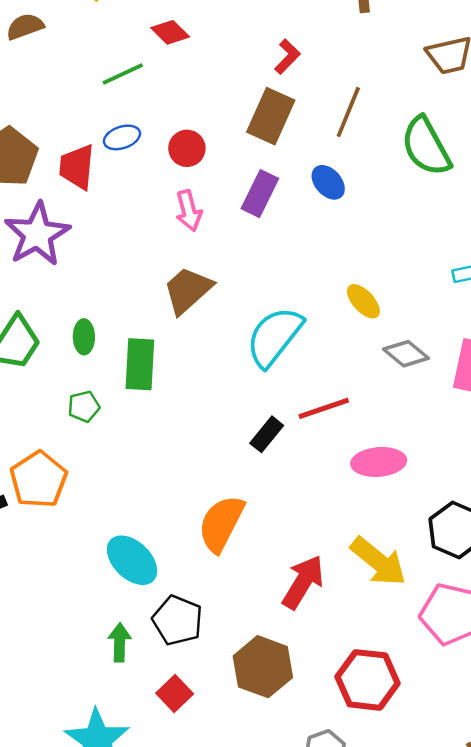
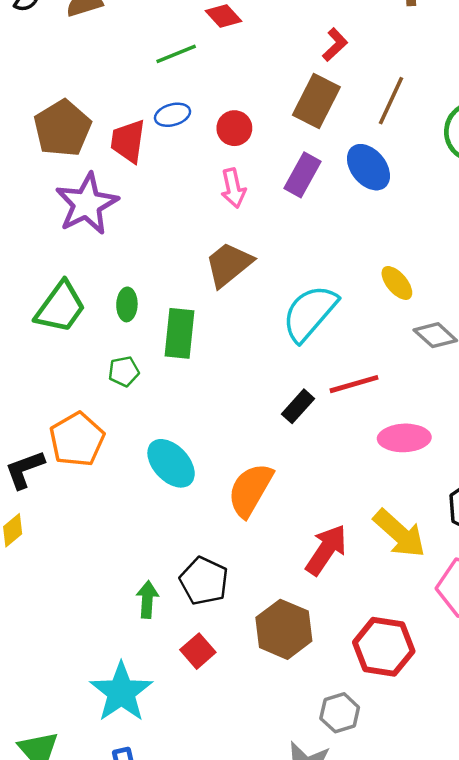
blue ellipse: (328, 182) -> (368, 167), size x1.4
cyan ellipse: (132, 560) -> (171, 463), moved

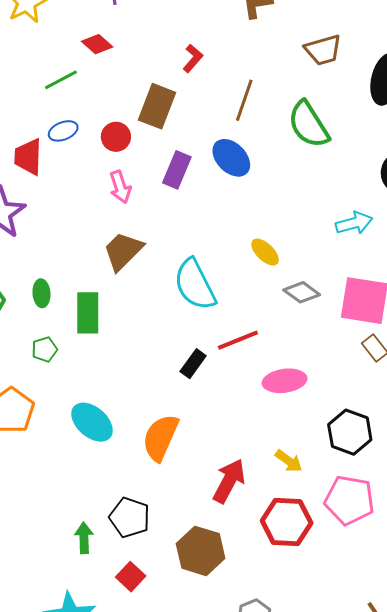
brown rectangle: (316, 101) -> (157, 106), moved
cyan semicircle: (310, 313) -> (195, 285), turned -62
yellow arrow: (399, 533) -> (289, 461), size x0.6
red hexagon: (384, 647) -> (287, 522), moved

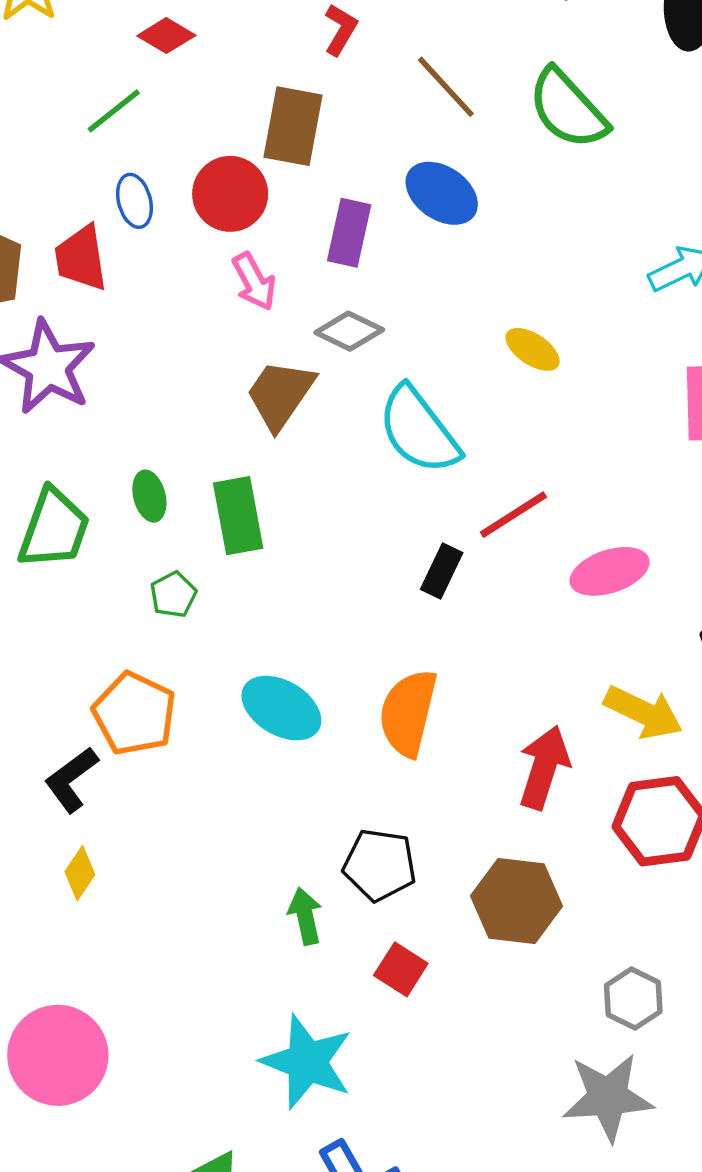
brown line: (244, 100) -> (446, 87), turned -51
blue ellipse: (63, 131) -> (134, 201), turned -72
red circle: (116, 137) -> (230, 194), size x1.4
gray diamond: (302, 292) -> (349, 331), moved
yellow arrow: (289, 461) -> (643, 712), size x1.5

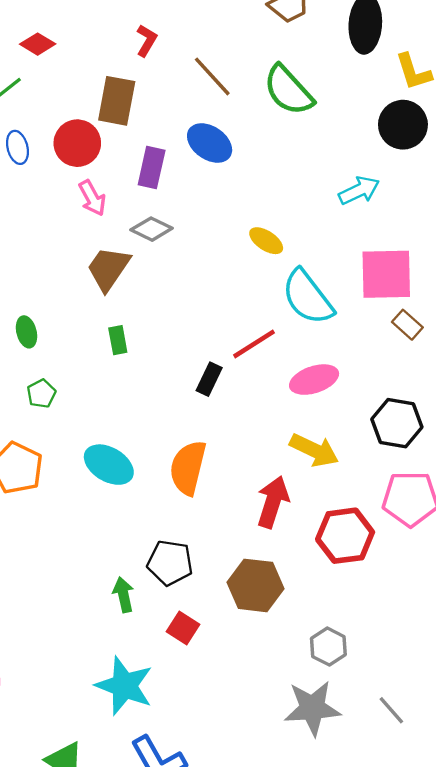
cyan semicircle: (419, 430) -> (308, 297), moved
green rectangle: (238, 516) -> (118, 340), moved, size x0.6
yellow arrow: (643, 712) -> (314, 450), moved

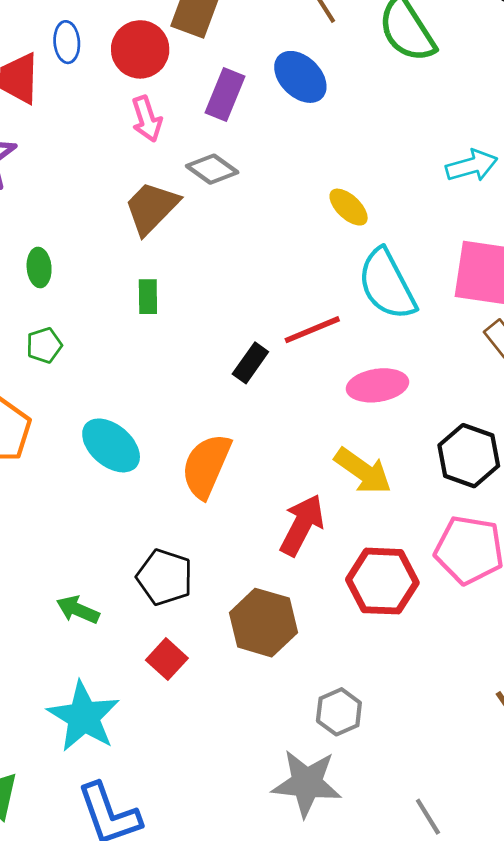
green arrow: (123, 595) -> (78, 610), moved, turned -64
gray line: (391, 710) -> (428, 817), moved

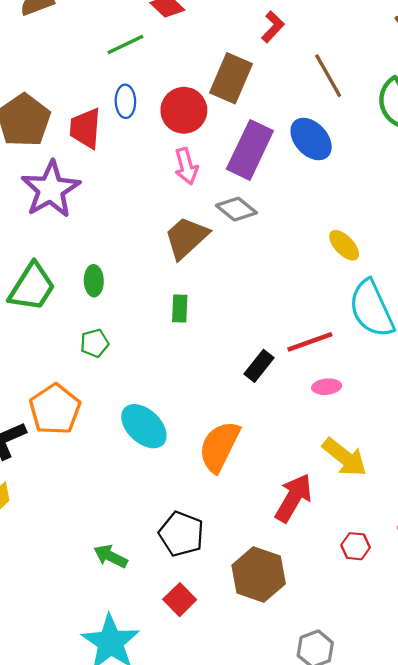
purple rectangle: (225, 94) -> (250, 150), size x1.4
pink ellipse: (377, 385) -> (327, 387), moved, size x0.6
red hexagon: (382, 581) -> (356, 546), size x0.5

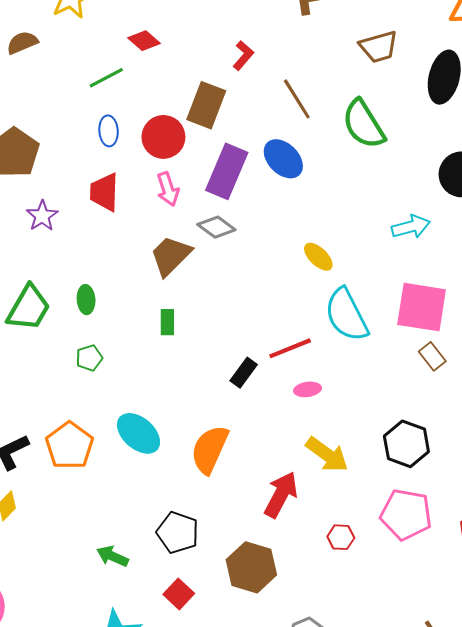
red trapezoid: (85, 128) -> (104, 192), moved
purple star: (51, 189) -> (42, 216), size x0.6
orange pentagon: (55, 409) -> (69, 446), moved

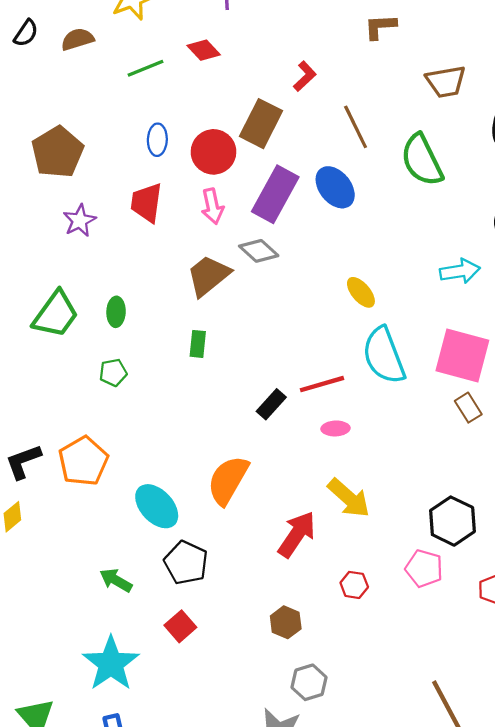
green line: (106, 78) -> (145, 68), moved
cyan ellipse: (139, 433) -> (157, 506), moved
black hexagon: (406, 444) -> (452, 521), moved
pink pentagon: (406, 515) -> (424, 568), size x0.7
brown hexagon: (251, 567) -> (286, 622), moved, size x0.6

